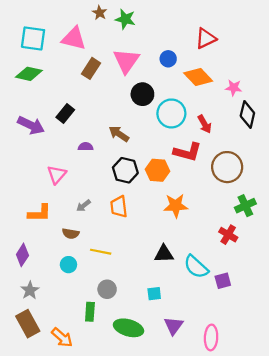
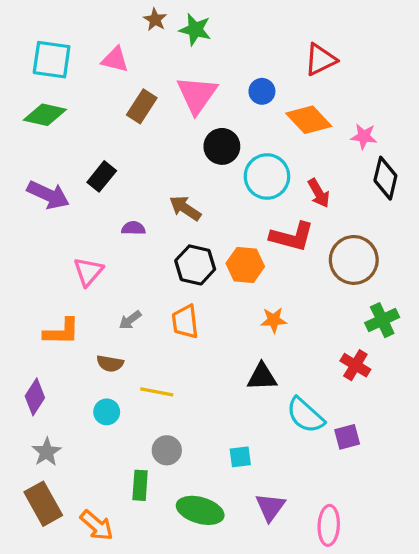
pink triangle: (74, 38) -> (115, 60), size x0.7
orange star: (176, 206) -> (274, 320), size x0.7
black triangle: (164, 254) -> (262, 377), moved

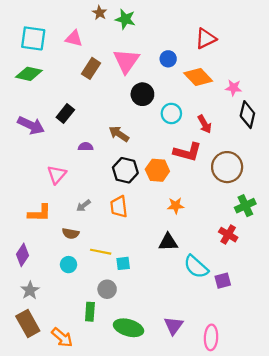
cyan circle: (267, 176) -> (171, 113), size x0.7
cyan square: (240, 457) -> (123, 263), moved

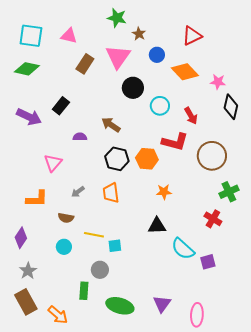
brown star: (100, 13) -> (139, 34), moved

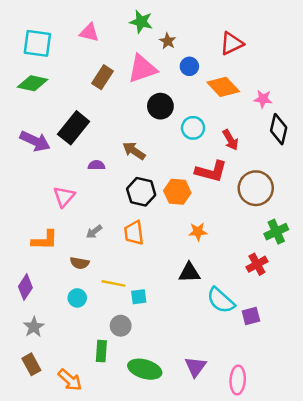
pink triangle: (69, 36) -> (89, 33), moved
pink triangle: (118, 57) -> (142, 69), turned 36
black rectangle: (61, 106) -> (74, 128), size x1.5
red cross: (213, 219) -> (257, 264), turned 30
brown rectangle: (26, 302) -> (31, 364), size x0.7

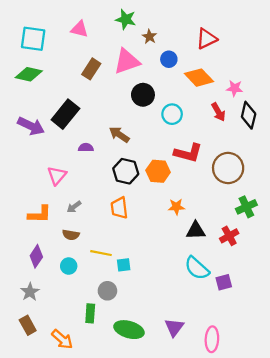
red arrow: (230, 140) -> (218, 112), moved
gray arrow: (94, 232) -> (74, 207), moved
black triangle: (189, 273) -> (196, 230), moved
purple diamond: (25, 287) -> (36, 256), moved

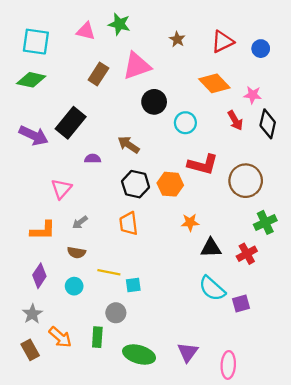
green star: (126, 19) -> (119, 24), moved
brown star: (149, 37) -> (177, 39), moved
blue circle: (169, 59) -> (261, 49), moved
orange arrow: (62, 339) -> (60, 337), moved

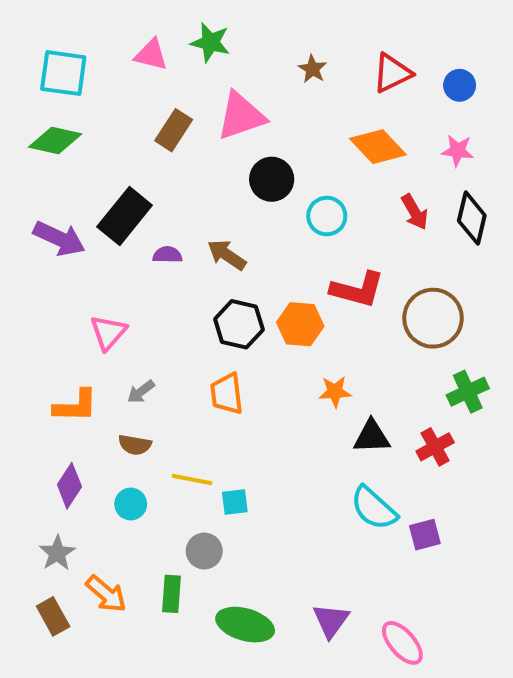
pink star: (253, 95) -> (458, 151), moved
purple semicircle: (93, 159) -> (167, 255), moved
pink ellipse: (228, 365) -> (402, 643), turned -44

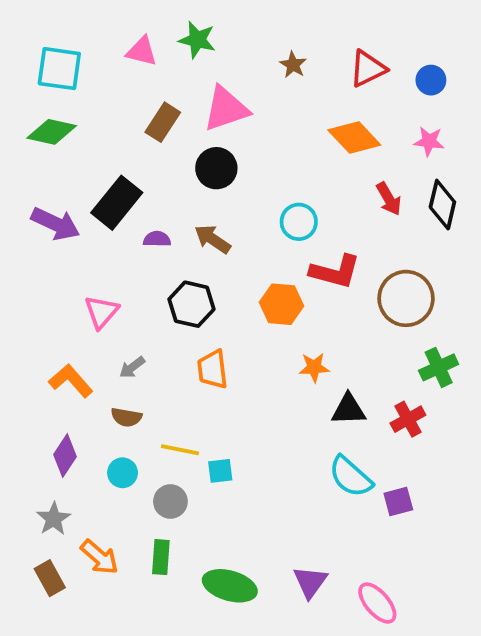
black circle: (272, 179) -> (216, 168), moved
cyan circle: (327, 216) -> (299, 222), moved
black hexagon: (239, 324) -> (191, 304), moved
orange L-shape: (76, 406) -> (71, 381), turned -132
gray circle: (204, 551) -> (170, 501), moved

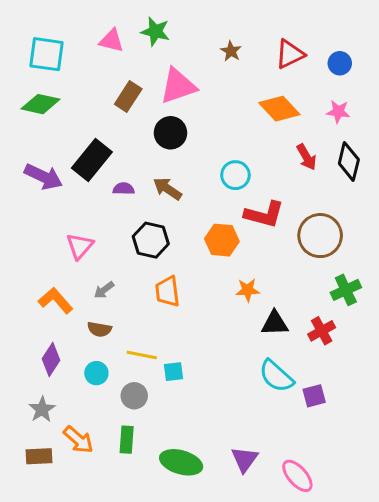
brown rectangle: (50, 578) -> (39, 456), turned -64

